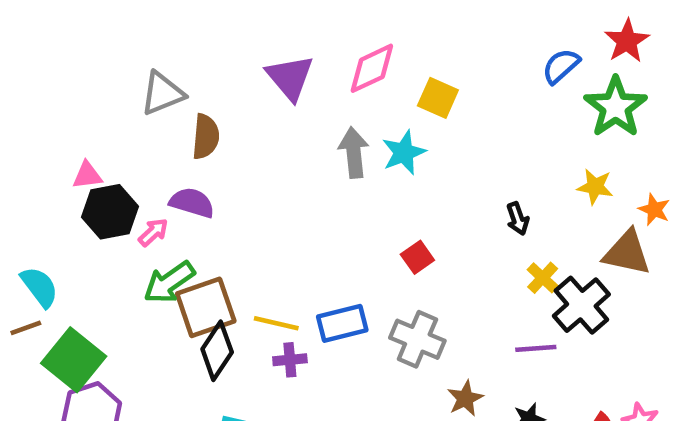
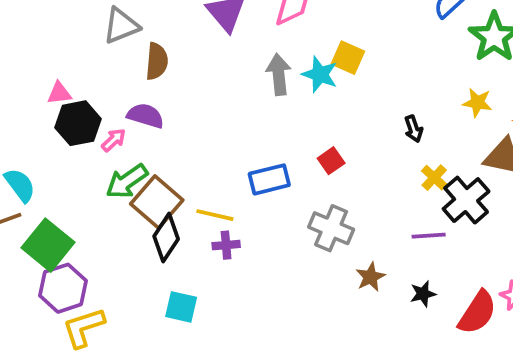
yellow square: (438, 98) -> (348, 58), moved
cyan star: (404, 153) -> (320, 74), turned -30
brown square: (206, 307) -> (157, 202), turned -30
blue rectangle: (342, 323) -> (269, 179), moved

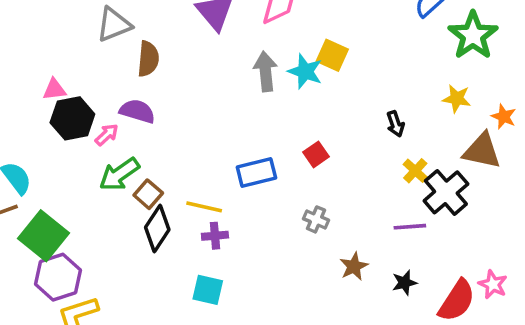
brown square: (157, 202) -> (148, 194), size x0.6
gray cross: (331, 228) -> (316, 219), size x0.6
cyan square: (181, 307) -> (208, 290), moved

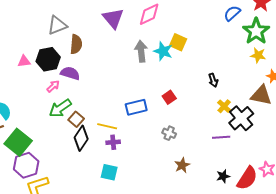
yellow star: (457, 99) -> (258, 55), moved
black hexagon: (72, 118) -> (48, 59), moved
brown star: (354, 266) -> (182, 165), moved
black star: (404, 283) -> (223, 176), moved

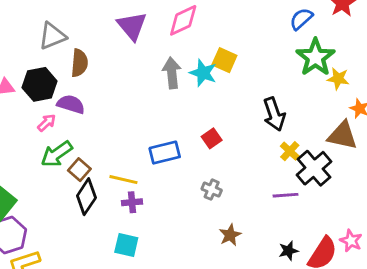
green star: (256, 31) -> (315, 57), moved
black arrow: (213, 80) -> (274, 114), size x1.6

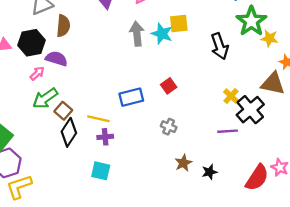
yellow square: (224, 60) -> (179, 24), turned -30
black arrow: (274, 114) -> (220, 46), moved
black star: (288, 251) -> (209, 172), moved

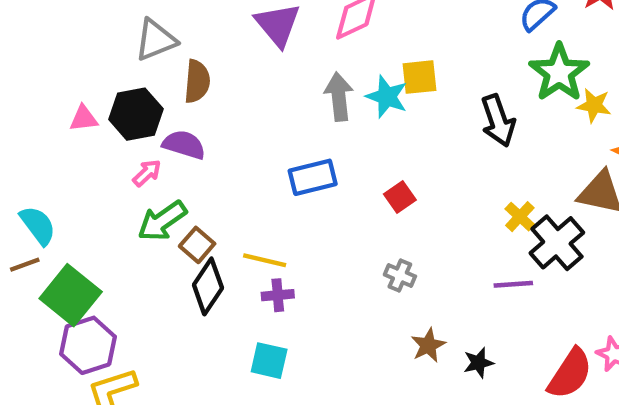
blue rectangle: (131, 97) -> (313, 177), moved

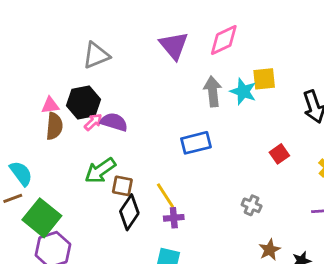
brown semicircle: (197, 81) -> (54, 126), moved
pink arrow: (147, 173) -> (93, 122), moved
red square: (400, 197) -> (279, 154), moved
brown square: (197, 245) -> (122, 186), turned -30
yellow line: (265, 260) -> (165, 196), turned 44

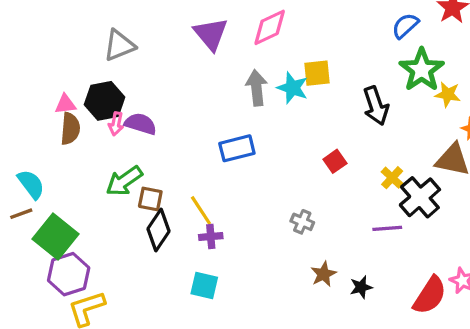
pink arrow: (93, 122) -> (116, 124), turned 144

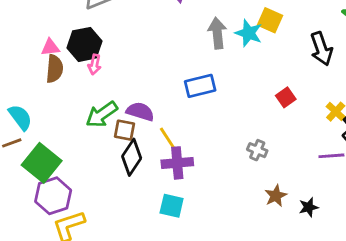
yellow square: (317, 73) -> (270, 20), turned 30
purple semicircle: (141, 124) -> (140, 112), moved
purple cross: (211, 237) -> (177, 163), size x1.5

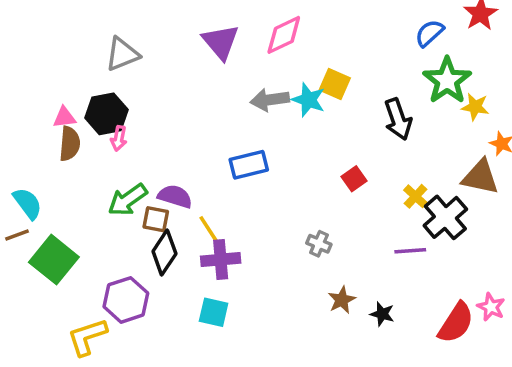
gray arrow: (217, 33) -> (270, 100), turned -92
purple hexagon: (53, 196) -> (126, 300), moved
black star: (309, 207) -> (382, 314), turned 30

